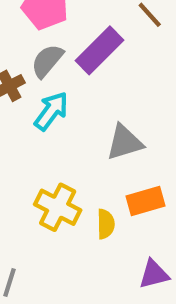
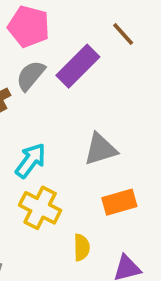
cyan arrow: (51, 111) -> (31, 161), moved
yellow semicircle: (106, 224) -> (82, 247), moved

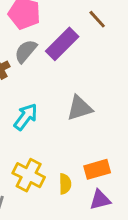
orange rectangle: (119, 202) -> (97, 169), moved
yellow cross: (40, 208) -> (29, 175), moved

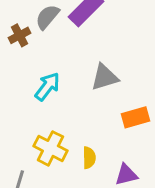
orange rectangle: (97, 169) -> (136, 117), moved

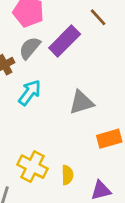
cyan arrow: (47, 86) -> (30, 93), moved

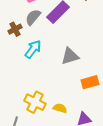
yellow semicircle: (67, 175) -> (60, 108), turned -72

